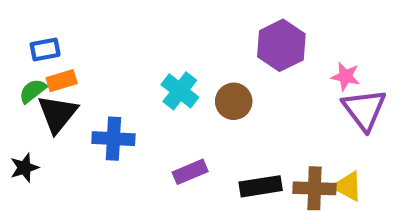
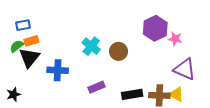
purple hexagon: (281, 45) -> (155, 28), moved
purple triangle: (364, 110) -> (185, 69), moved, turned -30
black star: (24, 168) -> (14, 94), moved

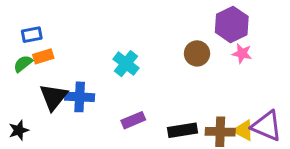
purple hexagon: (155, 28) -> (232, 24), moved
brown circle: (119, 51) -> (197, 53), moved
black triangle: (29, 58) -> (53, 97), moved
purple triangle: (185, 69) -> (267, 126), moved

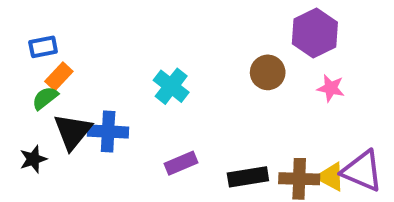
pink star: (242, 53) -> (331, 88), moved
orange rectangle: (43, 56) -> (59, 76), turned -30
green semicircle: (23, 64) -> (45, 98), moved
black star: (19, 130) -> (33, 159), moved

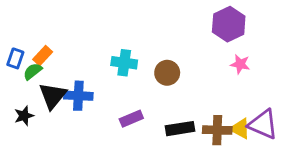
blue rectangle: (43, 47) -> (15, 58), moved, turned -60
brown circle: (268, 72) -> (167, 73), moved
cyan cross: (171, 86) -> (124, 63), turned -30

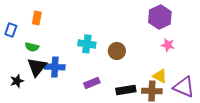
orange rectangle: (43, 56) -> (37, 18), moved, turned -32
blue rectangle: (15, 58) -> (11, 30), moved
green semicircle: (33, 71) -> (32, 47), moved, turned -128
yellow triangle: (240, 129) -> (160, 76), moved

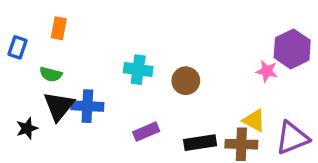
purple hexagon: (160, 17) -> (292, 49), moved
purple triangle: (184, 87) -> (292, 138), turned -45

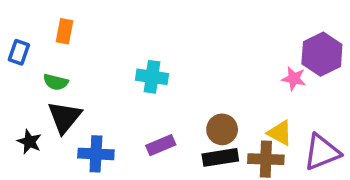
brown circle: (186, 81) -> (222, 129), moved
blue cross: (87, 106) -> (96, 154), moved
black star: (27, 128) -> (29, 142), turned -30

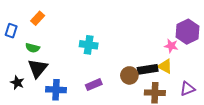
orange rectangle: (64, 31) -> (38, 18), turned 32
yellow triangle: (280, 133) -> (165, 66), moved
purple triangle: (322, 152) -> (187, 89), size x0.7
black rectangle: (220, 157) -> (148, 69), moved

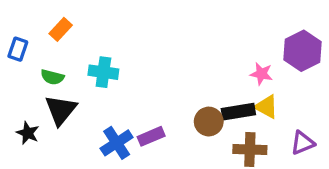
cyan cross: (89, 45) -> (103, 72), moved
pink star: (171, 46) -> (261, 74), moved
blue cross: (56, 90) -> (117, 143), moved, turned -36

